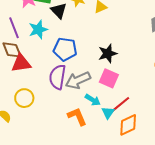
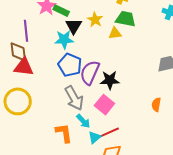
cyan star: (38, 30) -> (64, 40), moved
purple semicircle: (58, 77) -> (90, 73), moved
gray arrow: (78, 80) -> (74, 98), turned -110
yellow circle: (24, 98) -> (18, 101), size x1.4

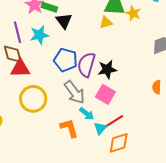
yellow star: (95, 20) -> (133, 13), moved
cyan star: (64, 40) -> (39, 35), moved
yellow circle: (18, 101) -> (33, 99), moved

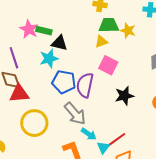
black triangle: (64, 21) -> (59, 43), turned -36
cyan star: (39, 35) -> (49, 58), moved
black star: (107, 69) -> (124, 96), moved
pink square: (105, 94) -> (108, 65), moved

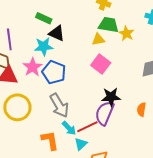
pink star: (29, 29) -> (33, 67), moved
purple semicircle: (85, 85) -> (105, 113), moved
red line: (116, 140) -> (87, 127), moved

